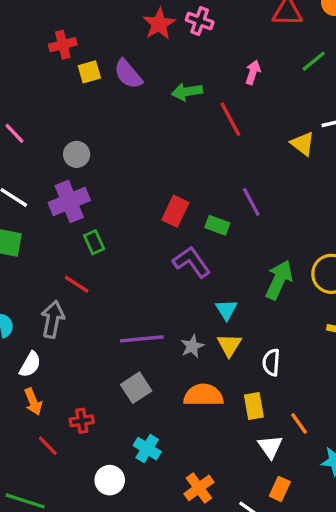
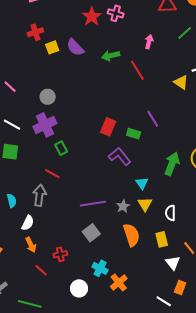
orange semicircle: (203, 395) -> (131, 235), turned 75
orange cross: (199, 488) -> (119, 282), moved

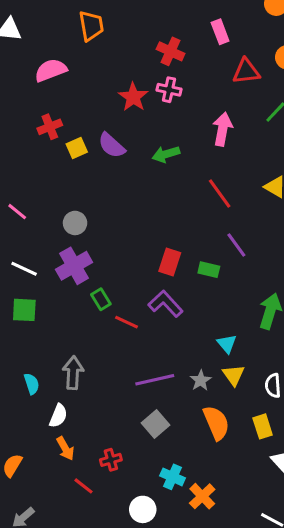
pink arrow: (149, 42) -> (223, 129), size x1.5
red line: (137, 70) -> (220, 194), moved
purple L-shape: (120, 156) -> (166, 304), moved
red line: (52, 174) -> (127, 322), moved

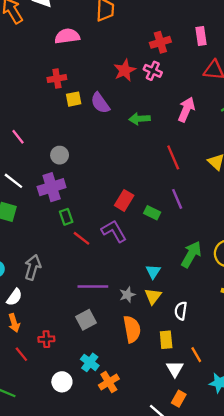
red cross: (171, 51) -> (160, 42), turned 36

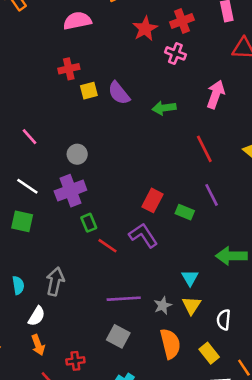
red star: (125, 70) -> (145, 29), moved
green arrow: (191, 254) -> (231, 256), turned -116
gray square: (86, 320) -> (118, 336), turned -30
yellow rectangle: (166, 340) -> (209, 353), turned -30

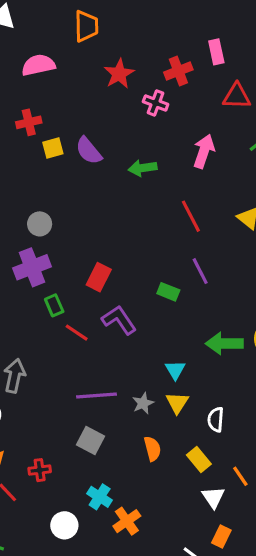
red cross: (182, 21) -> (178, 71), moved
red rectangle: (152, 200) -> (99, 277), moved
orange semicircle: (170, 344) -> (152, 449), size x0.7

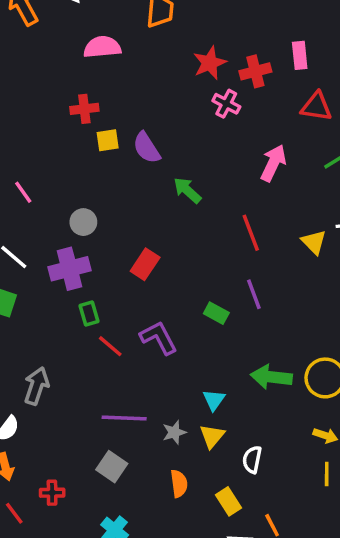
red star: (119, 74) -> (210, 63), moved
green arrow: (143, 168) -> (187, 190), moved, turned 44
red rectangle: (99, 277) -> (145, 264), moved

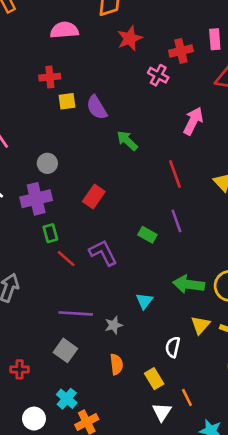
red star: (210, 63) -> (130, 38), moved
yellow triangle: (212, 436) -> (200, 325), moved

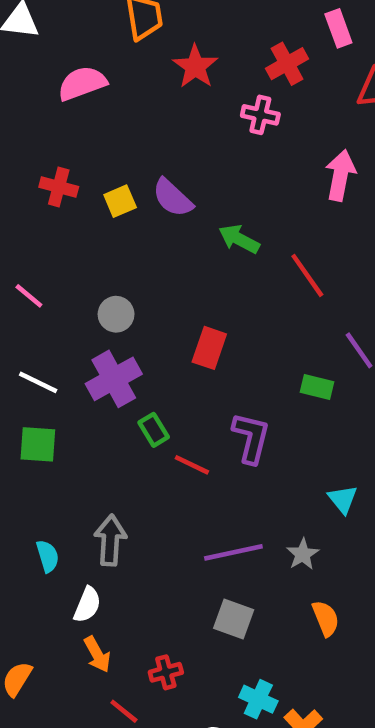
red cross: (50, 77) -> (59, 187), moved, turned 36
red line: (175, 174) -> (307, 275), moved
purple L-shape: (103, 253) -> (251, 438), turned 56

